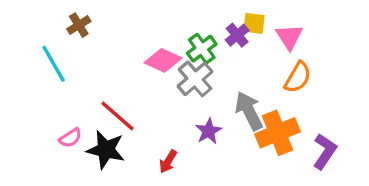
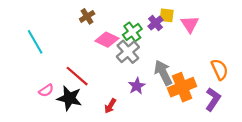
brown cross: (79, 25) -> (87, 16), moved
orange semicircle: (298, 77) -> (220, 69), moved, turned -55

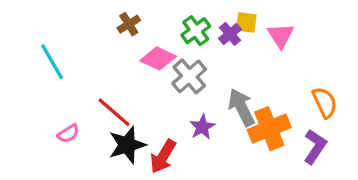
green cross: (132, 32) -> (196, 31), moved
black star: (69, 98) -> (127, 145), moved, turned -30
red arrow: (110, 106) -> (163, 156), size x1.5

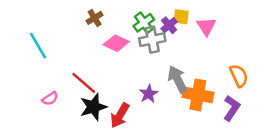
gray cross: (189, 76) -> (152, 40), moved, turned 30
orange cross: (269, 129) -> (198, 95), turned 32

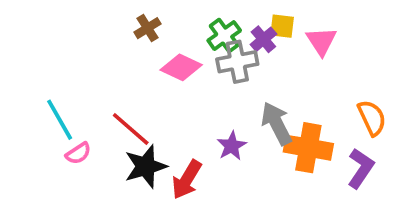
cyan line: (38, 46) -> (60, 120), moved

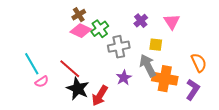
yellow square: (282, 26) -> (156, 45), moved
green cross: (224, 36) -> (100, 29), moved
gray cross: (237, 62) -> (119, 47), moved
pink diamond: (181, 67) -> (81, 31), moved
black star: (146, 166) -> (78, 89), turned -30

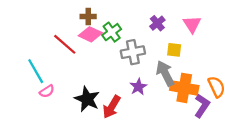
brown cross: (79, 15) -> (88, 16), turned 32
orange semicircle: (199, 63) -> (217, 87), moved
red line: (70, 69) -> (65, 44), moved
purple L-shape: (193, 90) -> (202, 106), moved

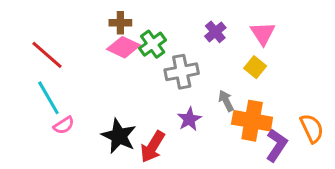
red line: (65, 44) -> (47, 55), moved
yellow square: (174, 50) -> (255, 67), moved, turned 32
gray arrow: (165, 73) -> (226, 101), size x0.6
orange semicircle: (217, 87) -> (312, 128), moved

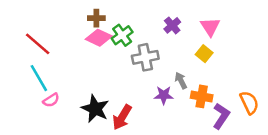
purple star: (189, 119) -> (164, 95), moved, turned 30
orange cross: (252, 121) -> (202, 96), size x0.7

